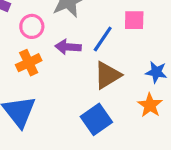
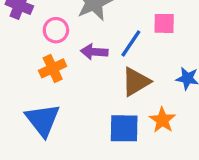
orange star: (150, 105) -> (162, 120), moved
blue square: (96, 119) -> (124, 128), turned 36

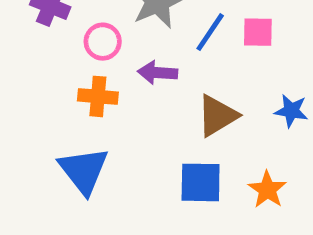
blue line: (131, 43) -> (210, 32), moved
orange cross: (53, 68) -> (98, 96), turned 30
orange star: (162, 120) -> (267, 190), moved

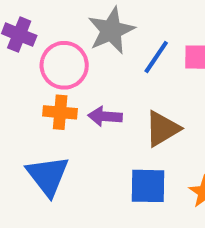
pink circle: (103, 42) -> (64, 65), size x1.5
purple arrow: (158, 73) -> (105, 116), moved

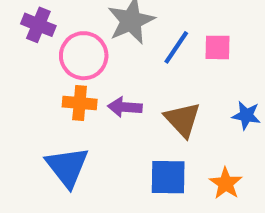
brown triangle: (162, 129) -> (182, 119), turned -42

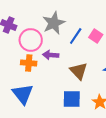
pink square: (217, 47) -> (96, 36), turned 32
purple arrow: (125, 107) -> (51, 55), moved

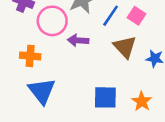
orange cross: (29, 63) -> (30, 56), moved
brown triangle: (79, 71) -> (125, 47), moved

